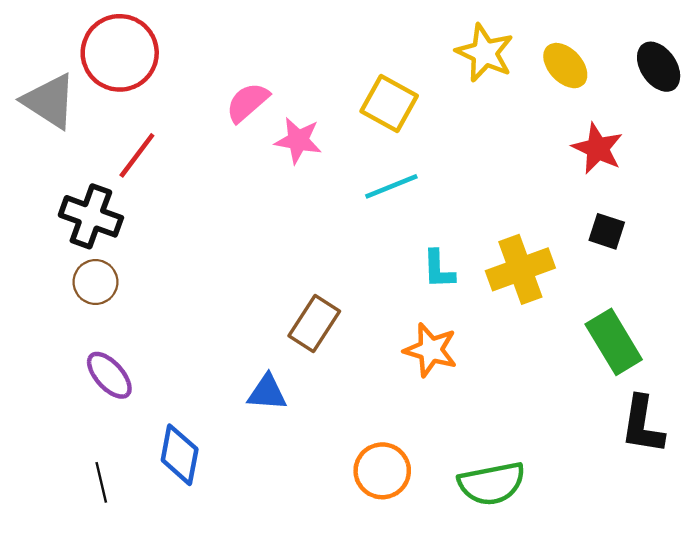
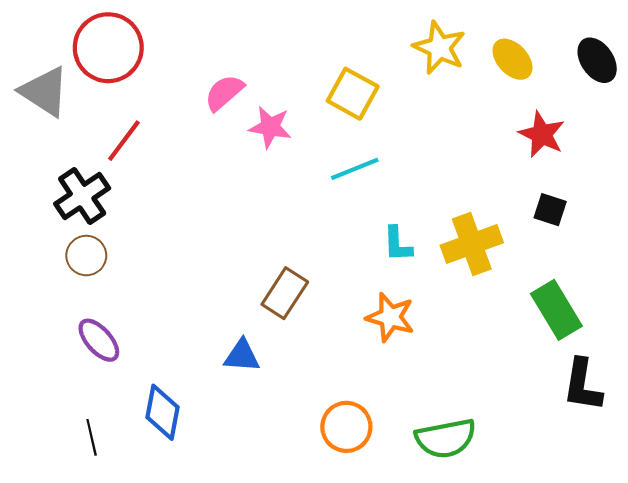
black cross: (91, 216) -> (82, 196), turned 36

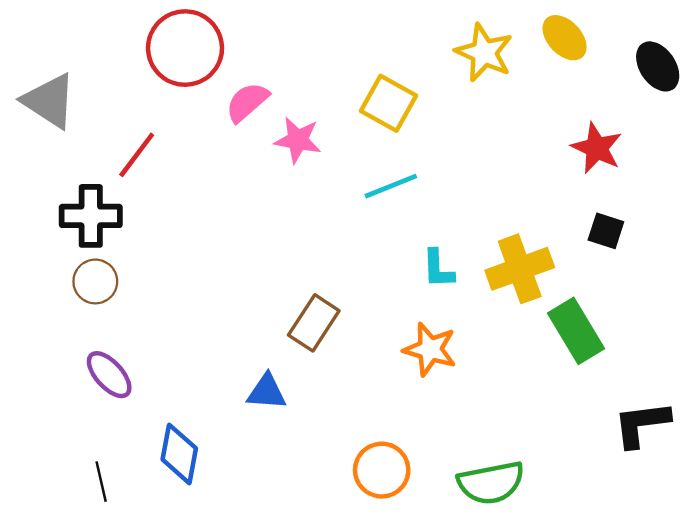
red circle: (108, 48) -> (185, 48), moved
yellow ellipse: (512, 59) -> (565, 38), moved
black cross: (82, 196) -> (91, 216), turned 34
green rectangle: (556, 310) -> (576, 331), moved
black L-shape: (582, 385) -> (642, 424), turned 74

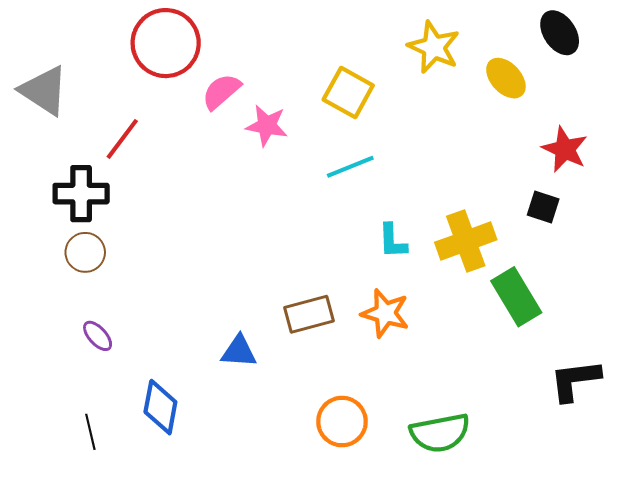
yellow ellipse: (565, 38) -> (506, 78), moved
black ellipse: (658, 66) -> (560, 33), moved
red star: (597, 148) -> (565, 149), moved
brown rectangle: (314, 323) -> (309, 314), moved, turned 42
purple ellipse: (109, 375) -> (98, 336), size x0.7

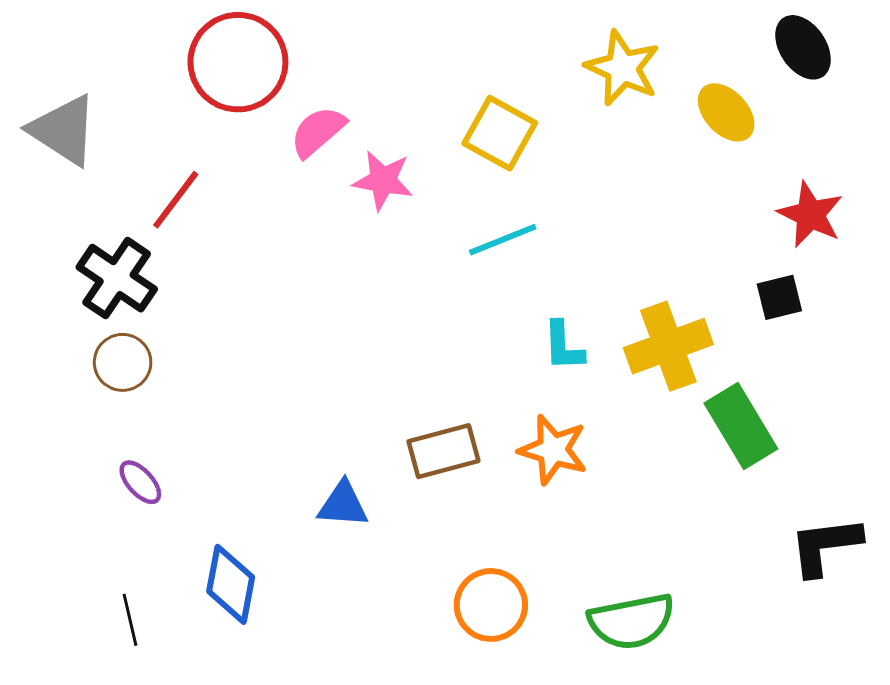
black cross: (81, 194) -> (117, 278), turned 34
black square: (543, 207) -> (779, 297), turned -32

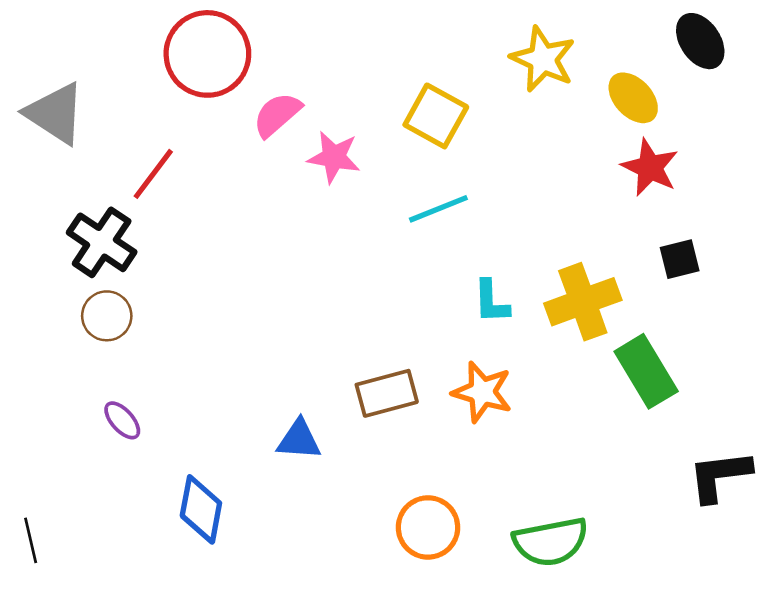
red star: (810, 214) -> (650, 167), moved
black line: (130, 620) -> (31, 540), moved

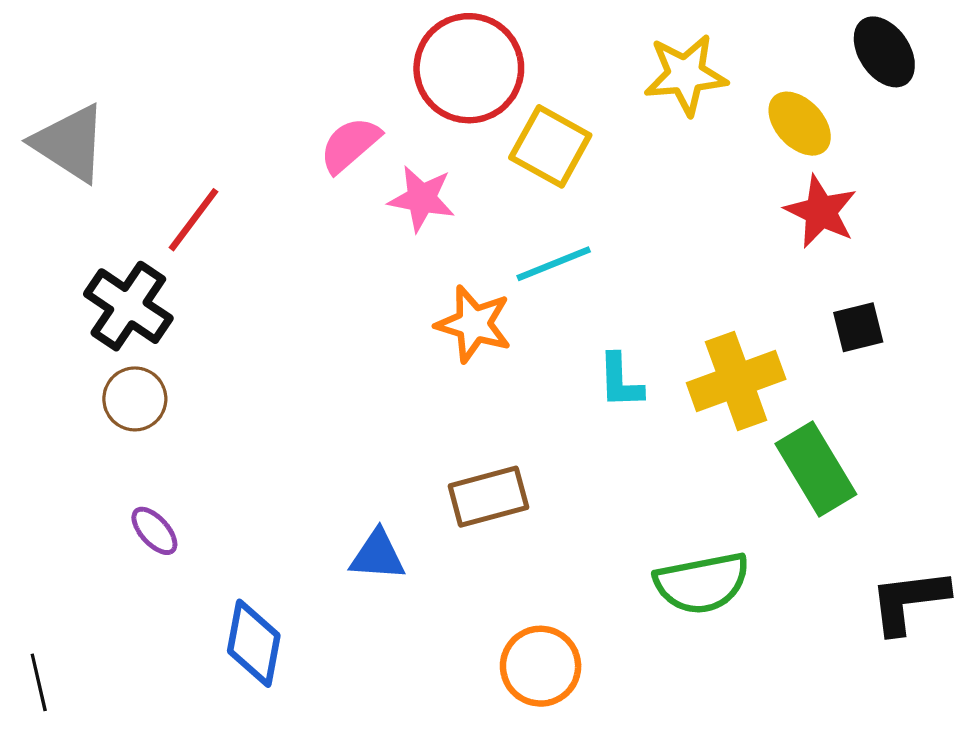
red circle: (207, 54) -> (469, 68), moved
yellow star: (543, 59) -> (686, 75), turned -30
orange star: (482, 392) -> (474, 324), moved
green semicircle: (551, 542) -> (702, 583), moved

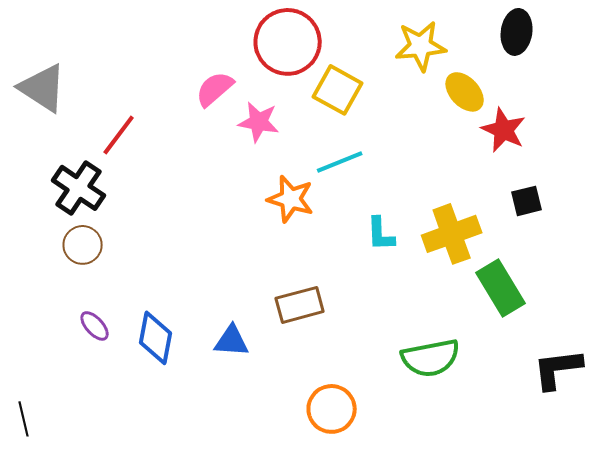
black ellipse: (884, 52) -> (517, 32), moved, turned 42
yellow ellipse: (800, 124) -> (465, 92), moved
blue diamond: (254, 643) -> (156, 338), moved

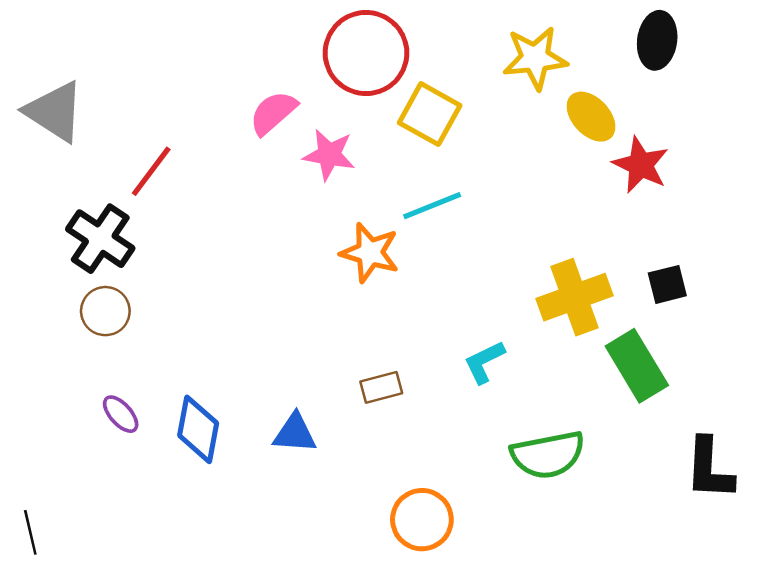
black square: (527, 201) -> (667, 284), moved
cyan L-shape: (381, 234) -> (484, 362), moved, turned 66
brown rectangle: (300, 305) -> (381, 387), size x0.7
black L-shape: (558, 369) -> (709, 469), turned -80

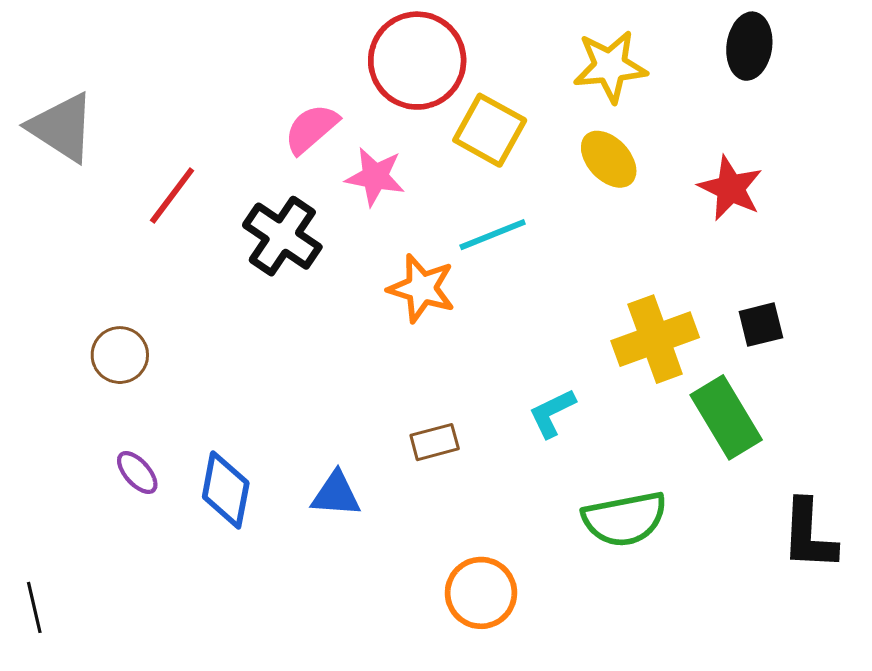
yellow ellipse: (591, 117) -> (609, 159), moved
black cross: (100, 239) -> (282, 236), moved

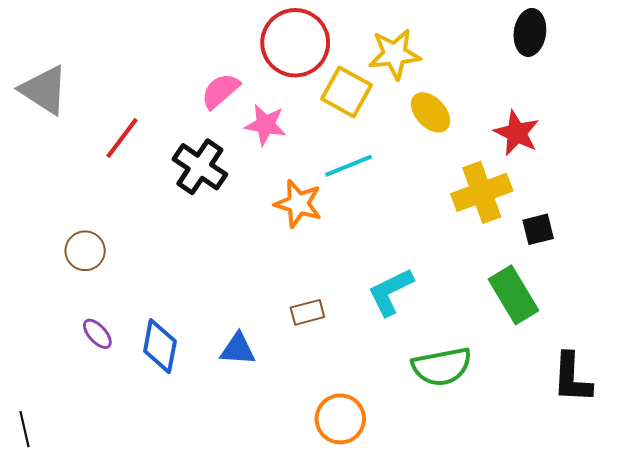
yellow star: (610, 66) -> (395, 54), moved
yellow cross: (655, 339) -> (482, 192), moved
cyan L-shape: (552, 413) -> (391, 292), size x1.4

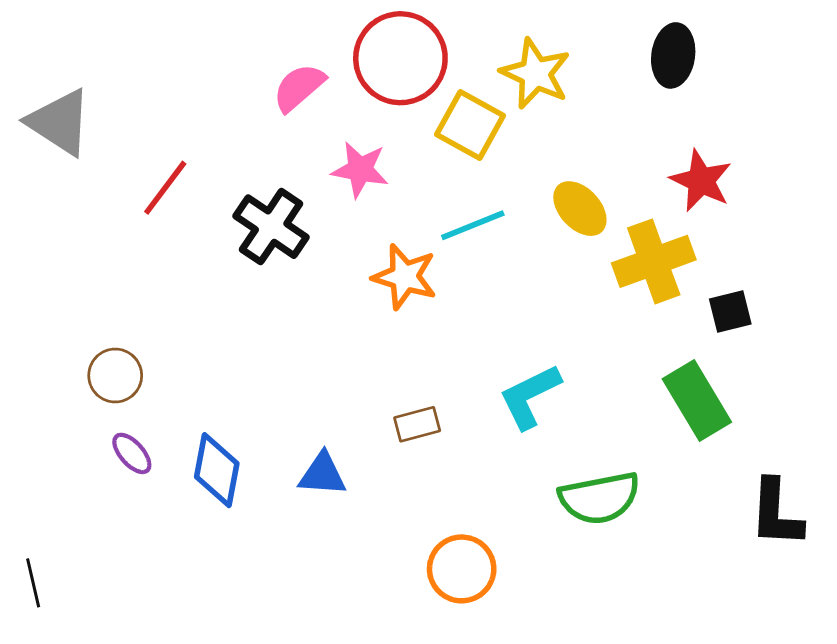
black ellipse: (530, 32) -> (673, 55), moved
yellow star: (395, 54) -> (535, 74), turned 30
pink semicircle: (220, 91) -> (299, 87), moved
yellow ellipse: (430, 112) -> (580, 209), moved
brown circle: (85, 251) -> (115, 376), moved

